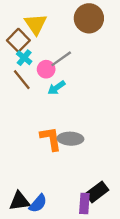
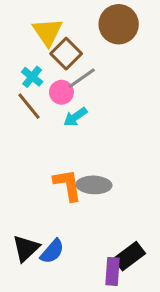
brown square: (18, 40) -> (66, 54), moved
black triangle: (19, 201) -> (26, 248), moved, turned -35
blue semicircle: (38, 203) -> (52, 251), moved

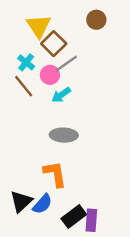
brown circle: (119, 24) -> (96, 20), size x0.6
orange L-shape: (68, 185) -> (55, 174), moved
gray ellipse: (94, 185) -> (64, 135), moved
black rectangle: (129, 256) -> (74, 217), moved

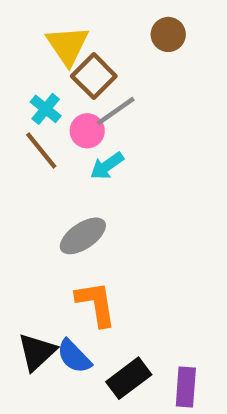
gray ellipse: (64, 135) -> (83, 236), moved, turned -36
blue semicircle: (42, 204) -> (74, 356), turned 95
purple rectangle: (91, 220) -> (186, 387), moved

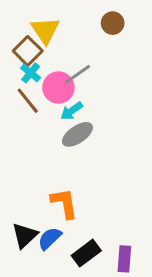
brown square: (94, 76) -> (28, 51), moved
pink circle: (87, 131) -> (58, 88), size x1.4
gray ellipse: (83, 236) -> (77, 134), moved
blue semicircle: (74, 356) -> (50, 238), turned 90

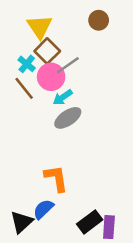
brown square: (28, 51) -> (47, 51), moved
black triangle: (25, 235) -> (22, 222), moved
black rectangle: (86, 253) -> (90, 222), moved

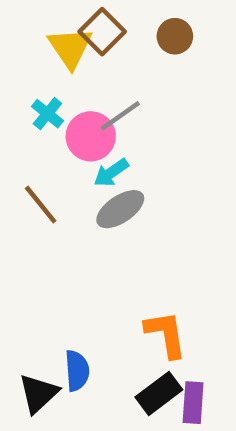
brown square: (47, 51) -> (102, 32), moved
brown line: (24, 88) -> (41, 205), moved
orange L-shape: (56, 178) -> (166, 334), moved
blue semicircle: (43, 209) -> (77, 371), turned 130

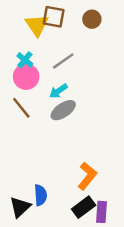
brown square: (102, 32) -> (54, 17), turned -35
pink circle: (91, 136) -> (26, 77), moved
orange L-shape: (166, 334) -> (87, 176), turned 48

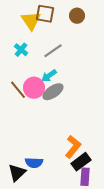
pink circle: (26, 77) -> (34, 88), moved
blue semicircle: (40, 195) -> (34, 163), turned 96
black rectangle: (84, 207) -> (81, 162), moved

